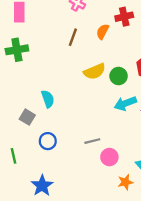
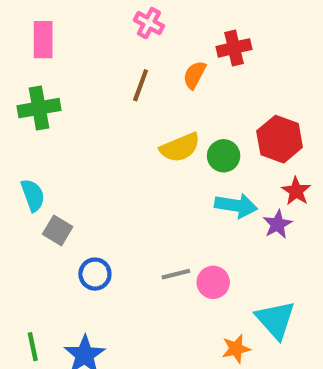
cyan semicircle: (48, 99) -> (33, 195), moved
cyan arrow: (125, 103) -> (236, 206), turned -150
green line: (14, 156) -> (33, 347), moved
pink circle: (109, 157) -> (213, 282), moved

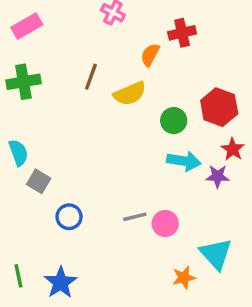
pink rectangle: (43, 40) -> (27, 26), turned 60
brown line: (141, 85) -> (91, 77), moved
yellow semicircle: (180, 147) -> (130, 94), moved
purple star: (278, 224) -> (218, 176), turned 30

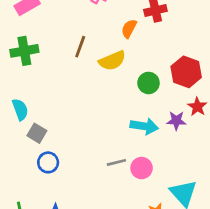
cyan arrow: (184, 161) -> (144, 126), moved
purple star: (218, 176) -> (176, 121), moved
blue circle: (69, 217) -> (48, 162), moved

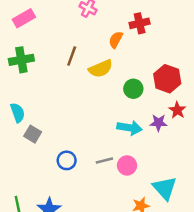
blue circle: (48, 162) -> (67, 160), moved

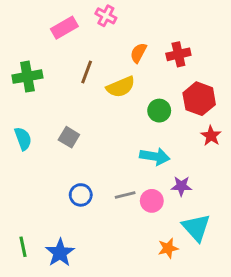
pink rectangle: (24, 18) -> (64, 28), moved
red cross: (140, 23) -> (178, 54), moved
purple star: (158, 123) -> (181, 186), moved
gray square: (33, 134) -> (69, 137), moved

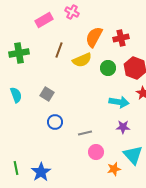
orange semicircle: (138, 53) -> (94, 37), size x1.5
green circle: (159, 111) -> (108, 68), moved
cyan arrow: (155, 156) -> (119, 102), moved
blue circle: (81, 195) -> (55, 122), moved
pink circle: (152, 201) -> (96, 152), moved

